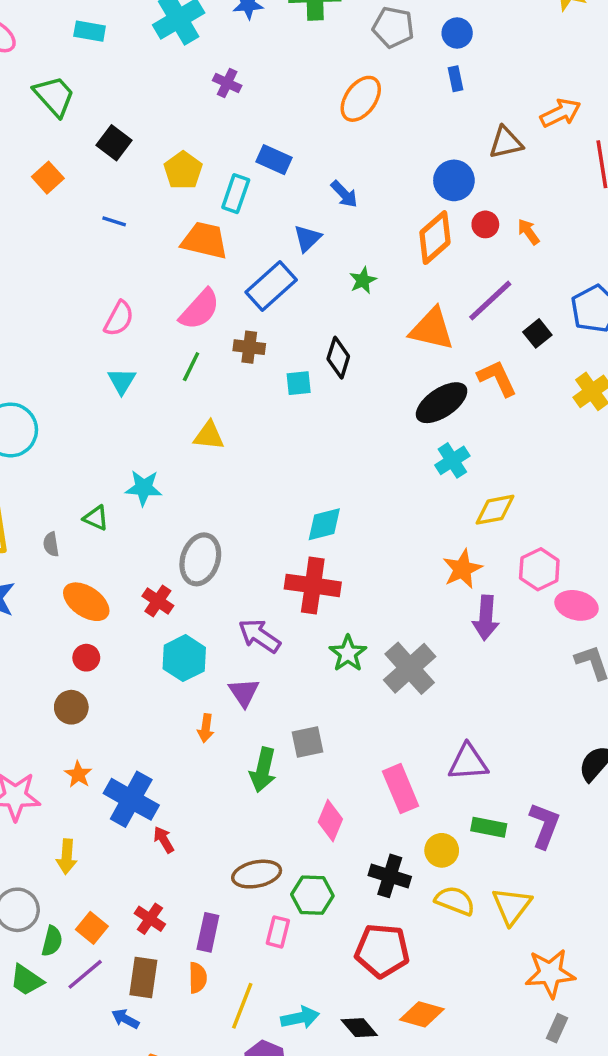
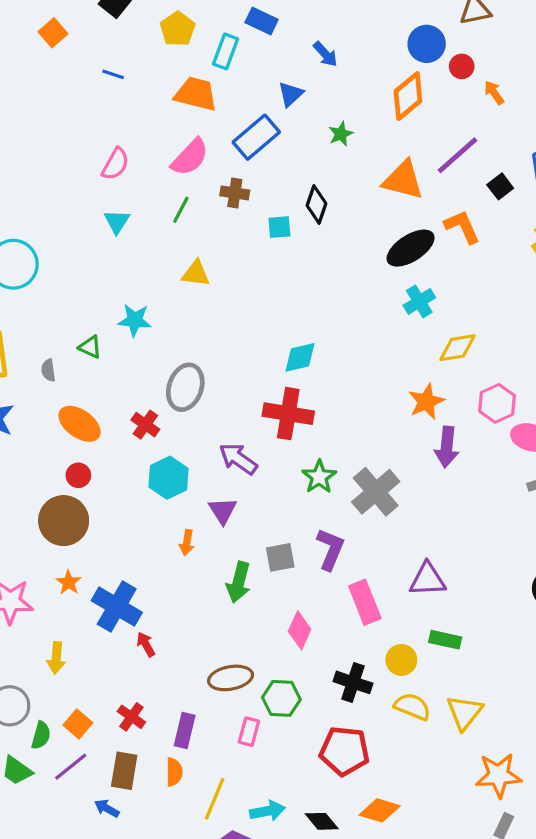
red circle: (485, 224) -> (462, 66), moved
brown circle: (71, 707) -> (64, 521), size x1.6
purple L-shape: (544, 825) -> (330, 549), moved

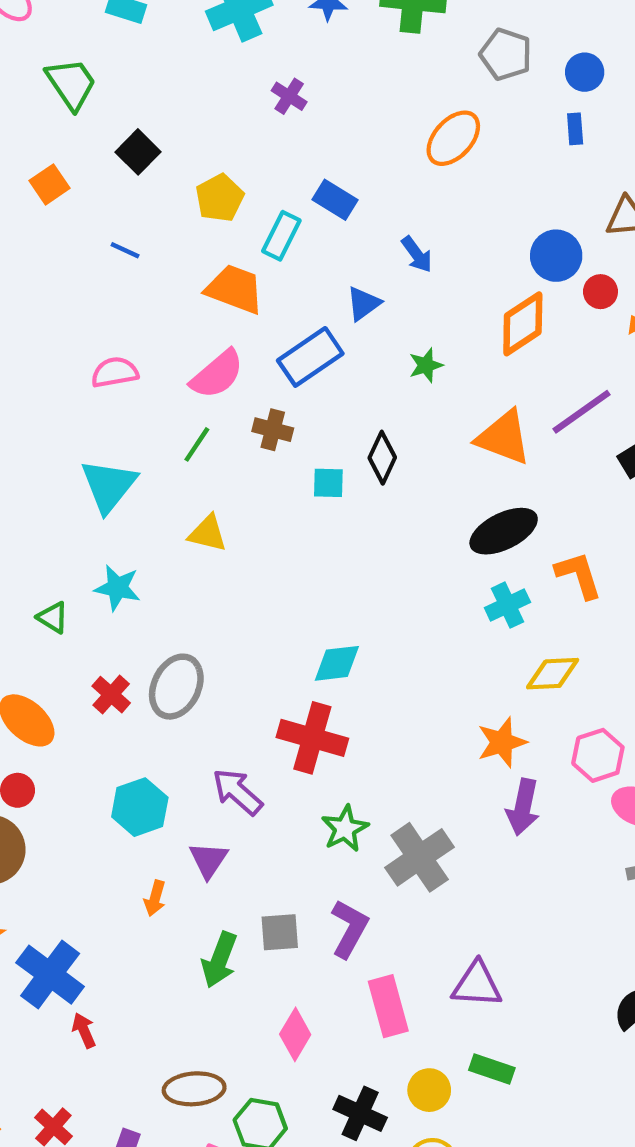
pink semicircle: (115, 164) -> (115, 372), turned -136
cyan triangle: (117, 222) -> (109, 486), moved, size x1.6
orange L-shape: (462, 227) -> (579, 575), moved
red cross: (145, 425) -> (111, 695), moved

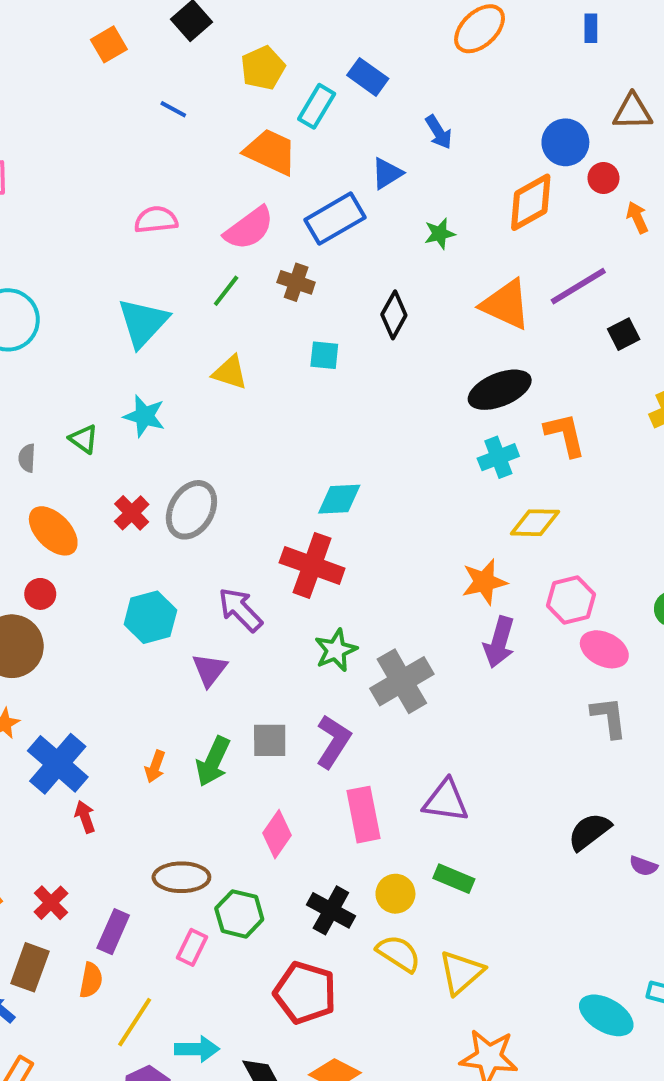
cyan square: (328, 483) -> (324, 355), moved
orange arrow: (155, 898) -> (155, 767), moved

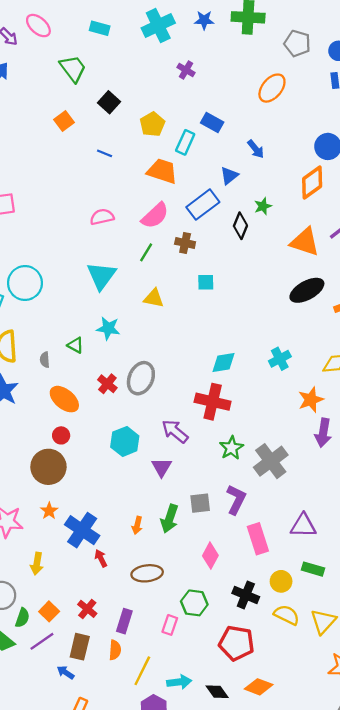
black diamond: (394, 315) -> (240, 226), moved
cyan cross: (498, 457) -> (280, 359), moved
brown ellipse: (181, 877) -> (147, 573), moved

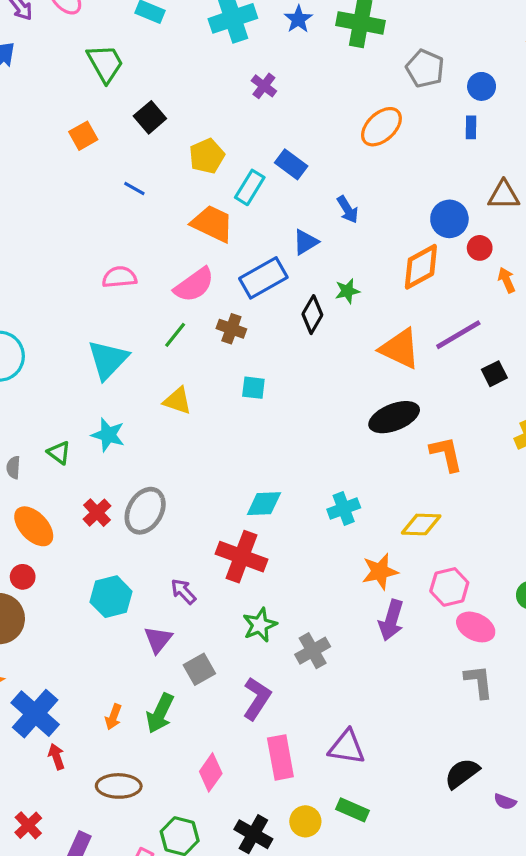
blue star: (204, 20) -> (298, 19), turned 30
purple arrow: (175, 431) -> (183, 591), size x0.7
gray cross: (271, 461) -> (313, 651), size x0.7
gray square: (200, 503) -> (199, 669), moved, turned -30

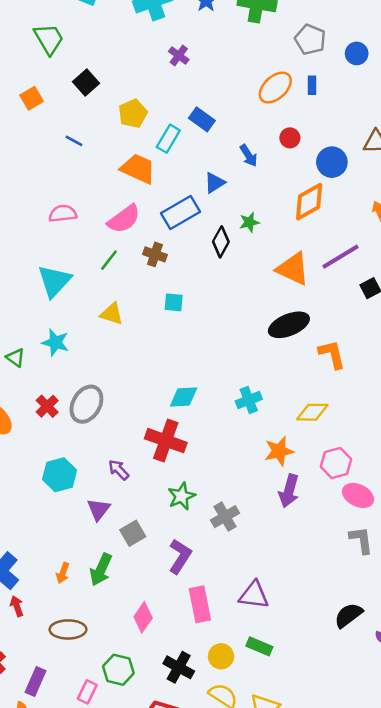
blue rectangle: (471, 127) -> (312, 85), moved
red circle: (480, 248) -> (290, 138), moved

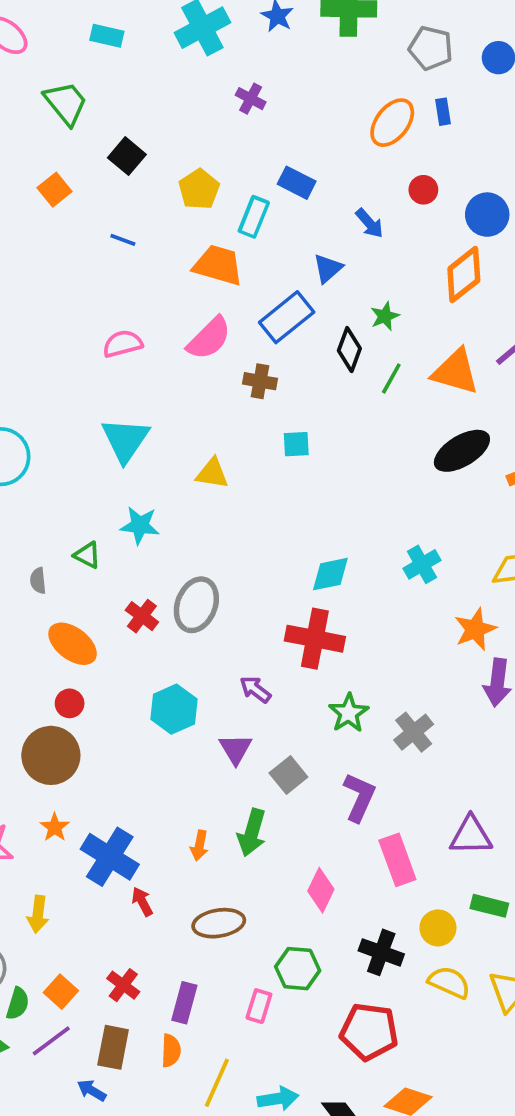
green line: (109, 260) -> (391, 379), moved

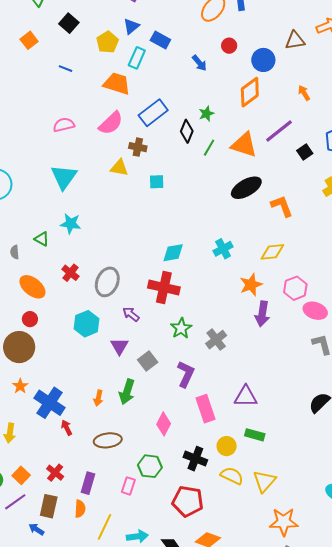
blue triangle: (328, 268) -> (131, 26), moved
yellow triangle: (212, 473) -> (119, 168), moved
gray ellipse: (196, 605) -> (107, 282), moved

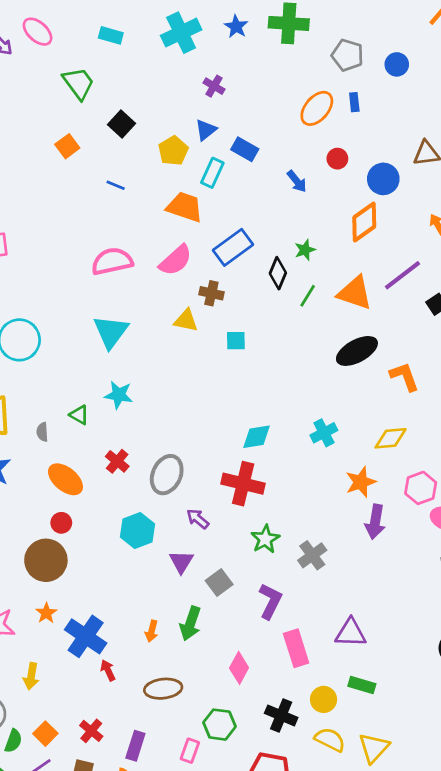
pink semicircle: (64, 125) -> (112, 261), size x1.4

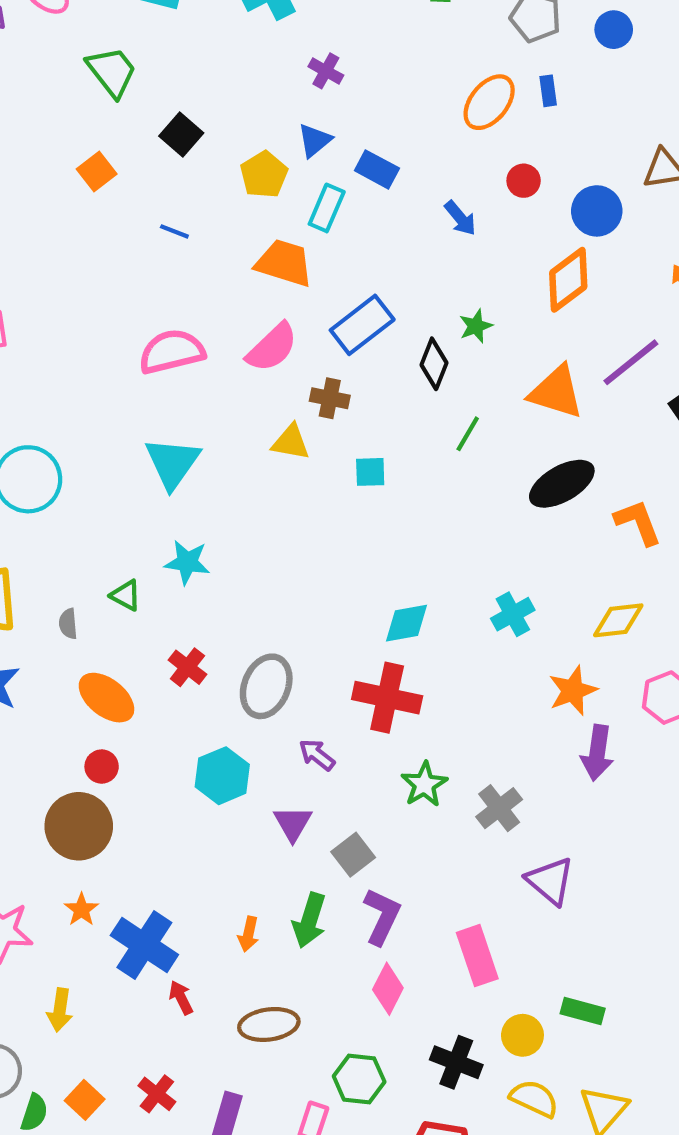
green line: (308, 296) -> (468, 434), moved
purple L-shape: (270, 601) -> (382, 916), moved
purple triangle: (351, 633) -> (550, 881), moved, turned 40

